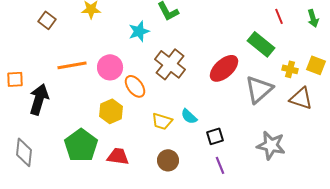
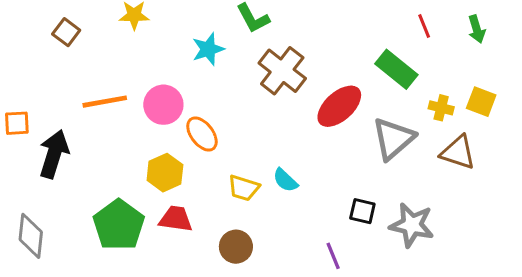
brown cross: (170, 64) -> (282, 71), moved
black square: (215, 136) -> (362, 211), moved, turned 30
red trapezoid: (118, 156) -> (176, 219), moved
brown circle: (168, 160) -> (236, 247), moved

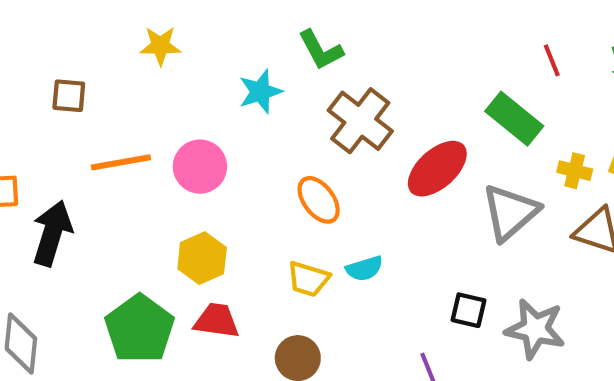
brown square: (66, 32) -> (69, 96), moved, turned -32
orange ellipse: (202, 134) -> (319, 200), moved
cyan semicircle: (285, 180) -> (364, 269), turned -60

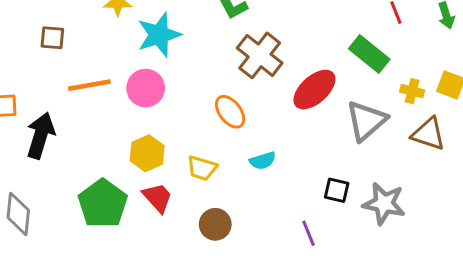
cyan star: (260, 92) -> (159, 35), moved, size x1.4
yellow trapezoid: (308, 279) -> (202, 168), moved
red trapezoid: (217, 321) -> (157, 198), turned 40

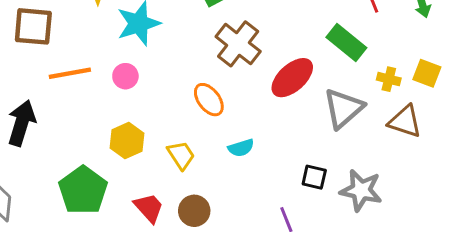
brown square: (52, 38) -> (33, 26), size x1.6
pink circle: (146, 88) -> (125, 76), size x0.7
yellow trapezoid: (202, 168) -> (181, 155), turned -140
red trapezoid: (157, 198) -> (149, 208), moved

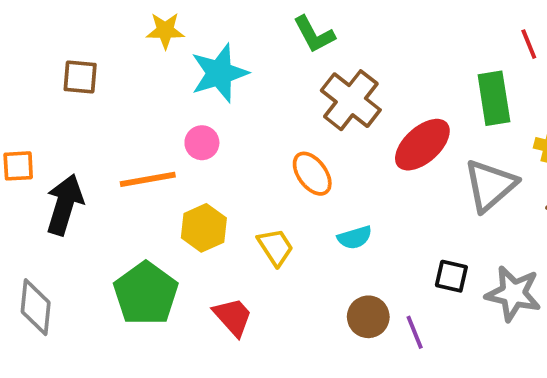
brown square: (33, 26) -> (80, 77), size x0.7
green rectangle: (346, 43) -> (494, 98), turned 42
orange line: (70, 73) -> (148, 179), moved
brown circle: (194, 211) -> (368, 317), moved

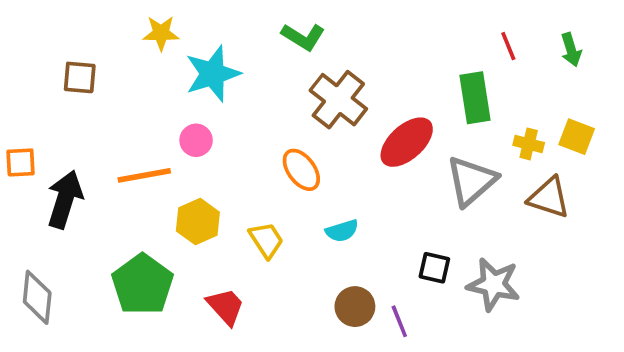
green L-shape: (314, 34) -> (303, 37), turned -30

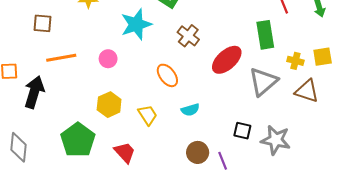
cyan star: (213, 74) -> (136, 24), moved
brown cross: (338, 100) -> (188, 36), size x0.7
yellow square: (577, 137) -> (323, 57), turned -30
orange line: (144, 175) -> (61, 58), moved

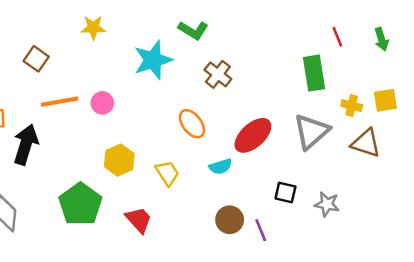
brown square: (42, 23) -> (36, 59), turned 30
pink circle: (108, 59) -> (102, 103), moved
red ellipse: (227, 60) -> (253, 135), moved
gray star: (276, 140) -> (327, 204), size x0.7

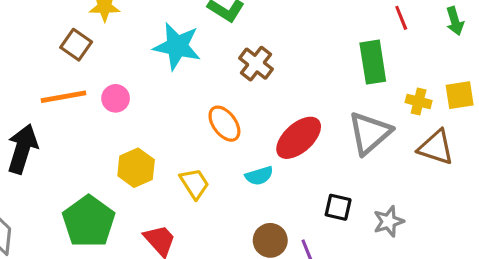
brown square: (36, 59) -> (76, 45), moved
cyan star: (153, 60) -> (177, 46), turned 30
gray star: (327, 204) -> (389, 221), turned -30

